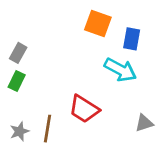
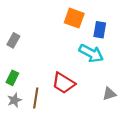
green rectangle: (17, 81) -> (12, 78), moved

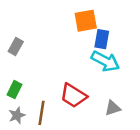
orange square: (74, 18) -> (86, 21), turned -30
blue rectangle: (100, 30) -> (102, 39), moved
gray triangle: (109, 94) -> (113, 108), moved

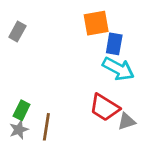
gray rectangle: (16, 47) -> (17, 31), moved
green rectangle: (14, 90) -> (22, 110), moved
red trapezoid: (73, 96) -> (104, 107), moved

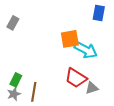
orange square: (96, 23) -> (70, 39), moved
blue rectangle: (114, 44) -> (99, 13), moved

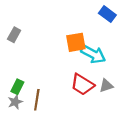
blue rectangle: (99, 13) -> (107, 14), turned -63
gray rectangle: (13, 23) -> (14, 35), moved
gray triangle: (92, 88) -> (106, 86), moved

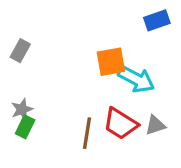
blue rectangle: (107, 14) -> (157, 20), turned -56
brown line: (37, 100) -> (87, 133), moved
gray star: (15, 102) -> (22, 109), moved

